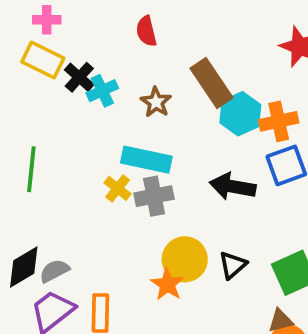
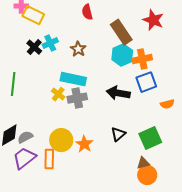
red semicircle: (146, 31) -> (87, 12), moved
yellow rectangle: (43, 60) -> (33, 15), moved
black cross: (79, 77) -> (34, 47), moved
brown rectangle: (212, 83) -> (121, 32), moved
yellow circle: (185, 259) -> (61, 140), moved

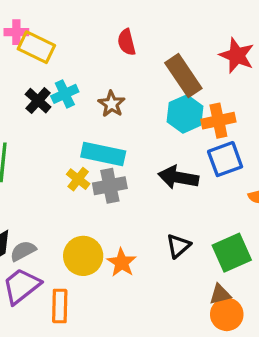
orange rectangle: (49, 159) -> (60, 306), moved

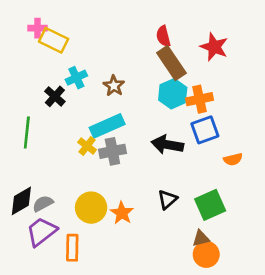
red semicircle: (127, 42) -> (163, 36), moved
black cross: (38, 101) -> (55, 96), moved
cyan rectangle: (103, 154) -> (107, 126), turned -36

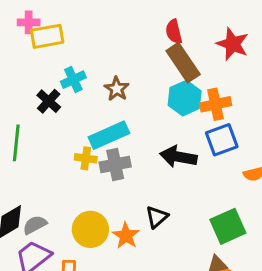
yellow rectangle: (54, 40) -> (47, 36), turned -36
yellow cross: (87, 146) -> (86, 158), turned -30
black triangle: (167, 200) -> (157, 217), moved

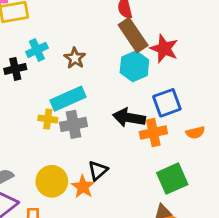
red star: (233, 44) -> (164, 49), moved
black cross: (49, 101) -> (15, 69), turned 35
orange cross: (216, 104) -> (153, 133), moved
black triangle: (157, 217) -> (98, 170), moved

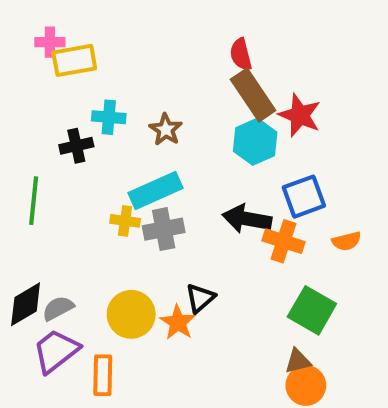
cyan cross: (37, 50) -> (109, 117), turned 30
orange cross: (153, 133) -> (284, 241), turned 30
green square: (172, 179) -> (312, 310), turned -36

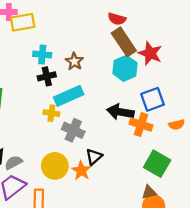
red semicircle: (241, 54) -> (117, 19), turned -60
black cross: (76, 146) -> (47, 76), moved
gray cross: (164, 229) -> (73, 130), moved, turned 35

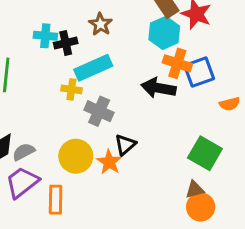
cyan cross: (42, 55) -> (45, 36), moved
orange cross: (141, 125) -> (177, 63), moved

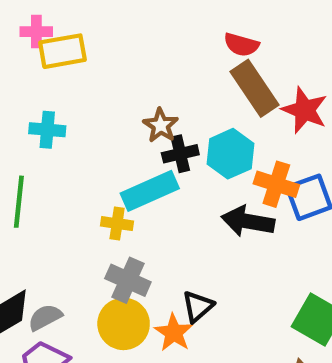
cyan hexagon: (164, 33) -> (230, 154), moved
cyan cross: (45, 36) -> (47, 130), moved
black cross: (66, 43) -> (180, 154), moved
gray cross: (99, 111) -> (128, 280), moved

